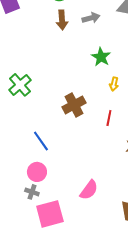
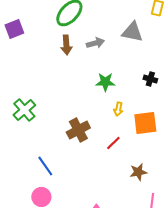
green star: (101, 57) -> (105, 82), turned -30
red line: (109, 118) -> (113, 143), turned 35

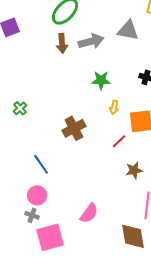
gray arrow: (95, 43) -> (91, 41), size x1.4
green cross: (24, 110) -> (20, 108), size x0.6
red line: (113, 143) -> (119, 141), moved

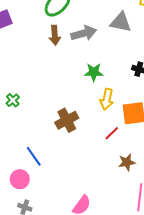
yellow arrow: (114, 107) -> (107, 99), size x1.5
pink circle: (37, 195) -> (20, 179), moved

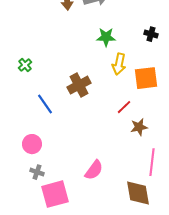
red line: (112, 133) -> (124, 107), moved
blue line: (34, 156) -> (45, 104), moved

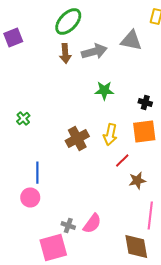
black cross: (151, 34) -> (145, 102), moved
yellow arrow: (119, 64) -> (110, 134), moved
blue line: (45, 104) -> (37, 172), moved, turned 35
gray cross: (37, 172) -> (68, 226), moved

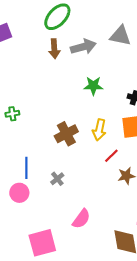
green cross: (23, 118) -> (12, 114), turned 32
gray cross: (68, 226) -> (57, 179), moved, turned 32

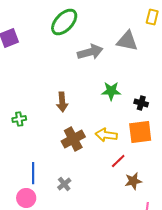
brown arrow: (54, 49) -> (62, 102), moved
green star: (93, 86) -> (111, 91), moved
yellow arrow: (99, 130) -> (106, 135), turned 85

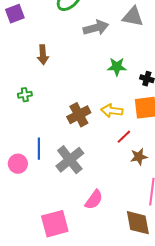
brown arrow: (62, 102) -> (43, 55), moved
gray cross: (64, 184) -> (70, 160), size x2.0
pink circle: (26, 198) -> (18, 164), moved

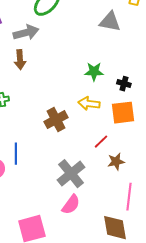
gray arrow: (96, 28) -> (26, 33), moved
yellow arrow: (112, 111) -> (89, 104), moved
gray cross: (70, 160) -> (71, 174), moved

